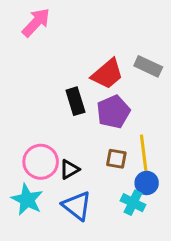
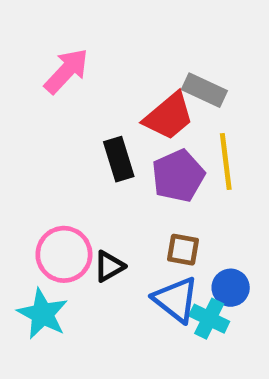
pink arrow: (36, 22) -> (66, 71), moved
gray rectangle: (148, 66) -> (204, 90), moved
yellow line: (144, 153) -> (226, 162), moved
blue triangle: (77, 206) -> (176, 300), moved

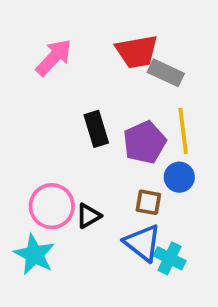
red trapezoid: (169, 116) -> (137, 52), moved, turned 30
blue circle: (231, 288) -> (179, 177), moved

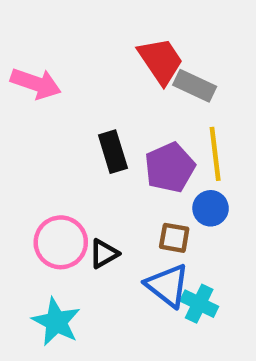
red trapezoid: (137, 52) -> (161, 61), turned -114
pink arrow: (54, 57) -> (36, 83), moved, turned 66
cyan star: (34, 254) -> (56, 322), moved

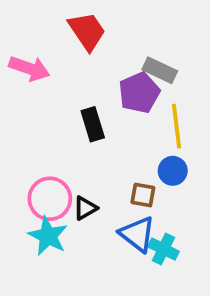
red trapezoid: (161, 61) -> (87, 31), moved
purple pentagon: (170, 167) -> (139, 93), moved
cyan star: (56, 322) -> (48, 236), moved

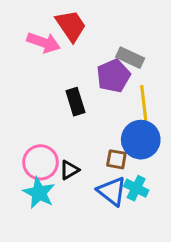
pink arrow: (29, 68) -> (44, 42), moved
blue circle: (173, 171) -> (141, 140), size x1.6
cyan cross: (163, 249) -> (136, 188), moved

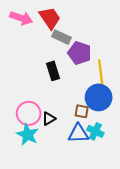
pink arrow: (44, 42) -> (21, 18), moved
gray rectangle: (130, 58) -> (61, 37), moved
purple pentagon: (113, 76) -> (79, 53), turned -30
blue triangle: (112, 191) -> (78, 134), turned -40

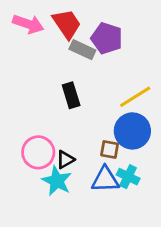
purple pentagon: (79, 53) -> (107, 38), moved
yellow line: (101, 72) -> (135, 97), turned 65
cyan star: (28, 135) -> (57, 181), moved

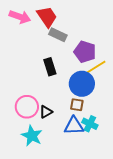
purple pentagon: (107, 38) -> (85, 52), moved
blue circle: (132, 131) -> (82, 84), moved
cyan star: (57, 181) -> (32, 136), moved

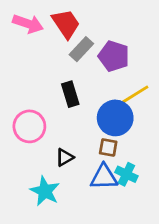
gray rectangle: (58, 35) -> (81, 49), turned -72
purple pentagon: (85, 52) -> (114, 56), moved
pink circle: (27, 107) -> (29, 126), moved

